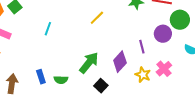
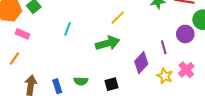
green arrow: (89, 63) -> (107, 43), moved, turned 35
blue rectangle: (41, 77) -> (57, 86), moved
black square: (101, 86) -> (112, 84), moved, turned 32

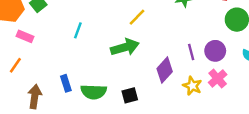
purple circle: (185, 34) -> (215, 51), moved
green semicircle: (81, 81) -> (94, 92), size x1.5
blue rectangle: (57, 86) -> (66, 83), moved

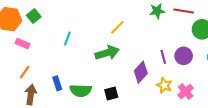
orange line: (15, 65) -> (25, 72), moved
pink cross: (218, 79) -> (186, 92), moved

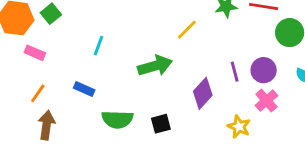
yellow line: (117, 27) -> (187, 30), moved
blue rectangle: (57, 83) -> (84, 89), moved, turned -48
yellow star: (164, 85) -> (239, 127), moved
pink cross: (186, 92) -> (266, 101), moved

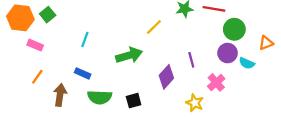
purple circle: (264, 70) -> (228, 53), moved
blue rectangle: (84, 89) -> (83, 73), moved
brown arrow: (46, 125) -> (60, 95), moved

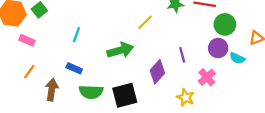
black square: (134, 101) -> (125, 95), size x1.6

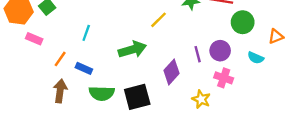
purple circle: (218, 48) -> (220, 51), moved
orange line: (29, 72) -> (60, 59), moved
pink cross: (207, 77) -> (224, 78), turned -30

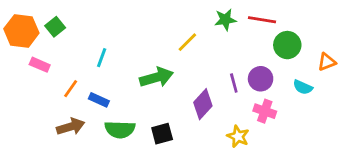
brown arrow: (60, 91) -> (71, 127), turned 65
black square: (137, 97) -> (162, 134), size x0.7

